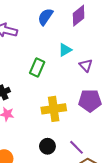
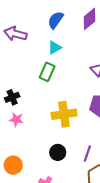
cyan triangle: (65, 50) -> (55, 48), moved
purple line: (76, 147) -> (87, 153), turned 63

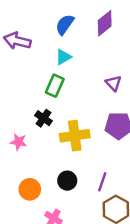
black cross: (12, 97) -> (44, 118), moved, turned -32
orange circle: (13, 165) -> (30, 189), moved

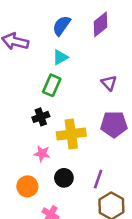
black cross: (44, 118) -> (41, 117), turned 35
pink star: (19, 142) -> (42, 154), moved

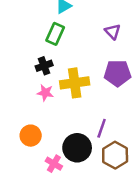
pink star: (42, 154) -> (45, 93), moved
black circle: (64, 178) -> (77, 148), moved, size x1.5

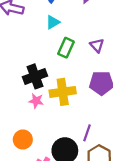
green rectangle: (55, 34) -> (66, 48), moved
black cross: (44, 66) -> (35, 76), size x1.5

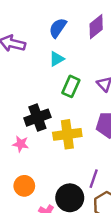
pink star: (36, 101) -> (21, 144), moved

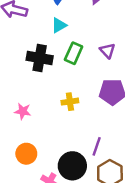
black cross: (37, 118) -> (40, 58), moved, turned 30
yellow cross: (67, 134) -> (70, 102), size x0.6

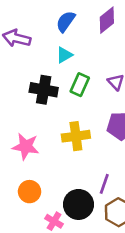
yellow cross: (70, 102) -> (76, 136), size x1.5
pink star: (23, 111) -> (26, 146), size x1.5

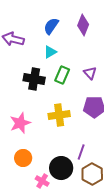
purple diamond: (107, 20) -> (83, 25), turned -30
pink star: (26, 146) -> (20, 123), turned -30

